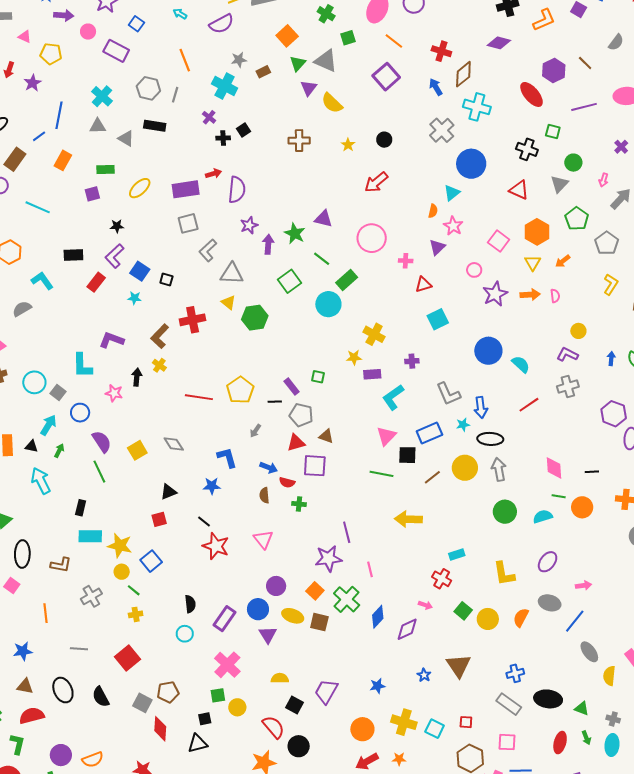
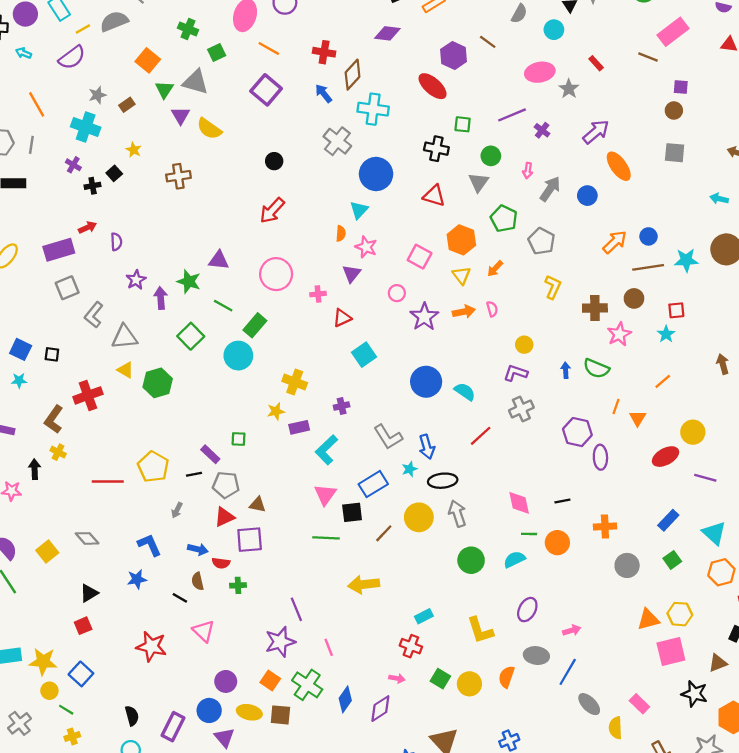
purple line: (584, 107) -> (512, 115), moved
yellow star: (348, 145) -> (134, 150), moved
purple semicircle: (237, 190) -> (116, 242), size x0.6
black line: (204, 522) -> (180, 598), moved

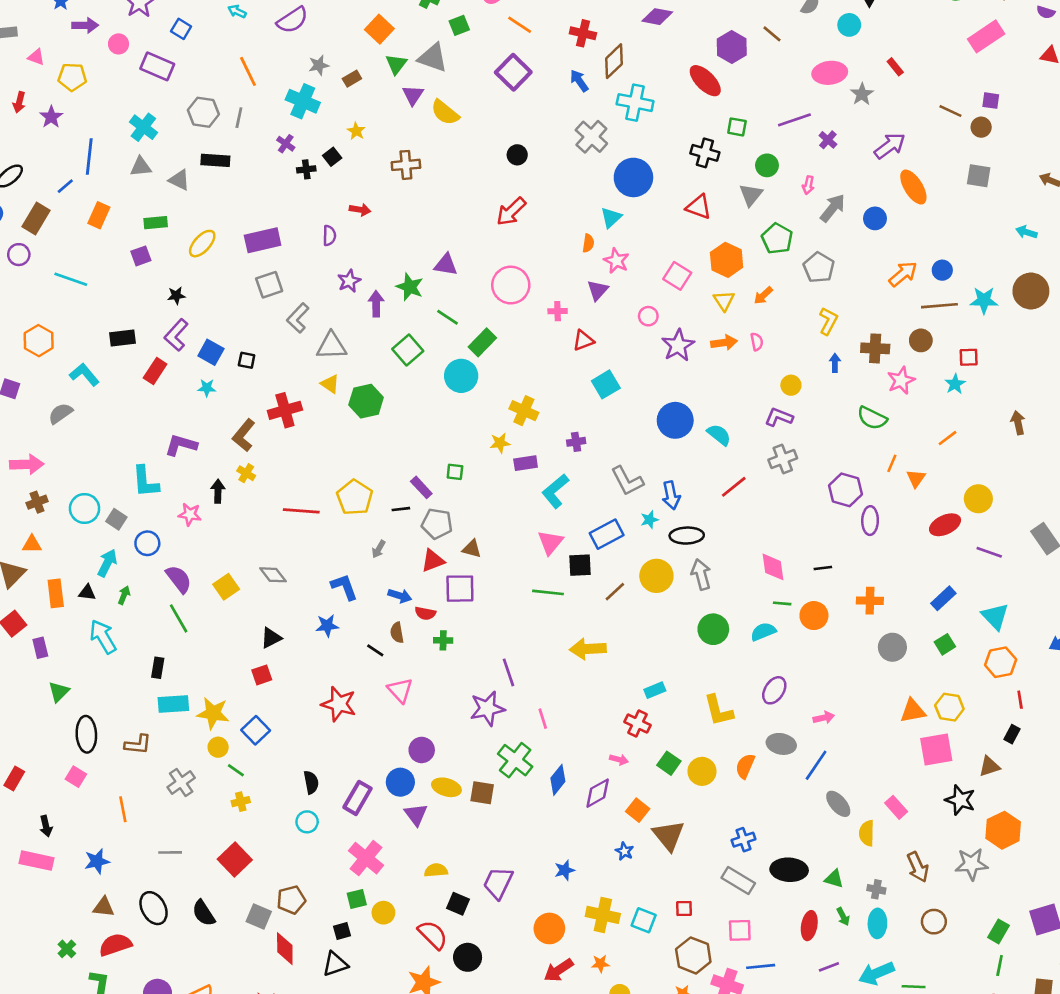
brown line: (648, 57) -> (950, 111), moved
red arrow: (87, 227) -> (360, 210), moved, turned 30
blue arrow: (566, 370) -> (835, 363), moved
orange square: (270, 680) -> (638, 810), moved

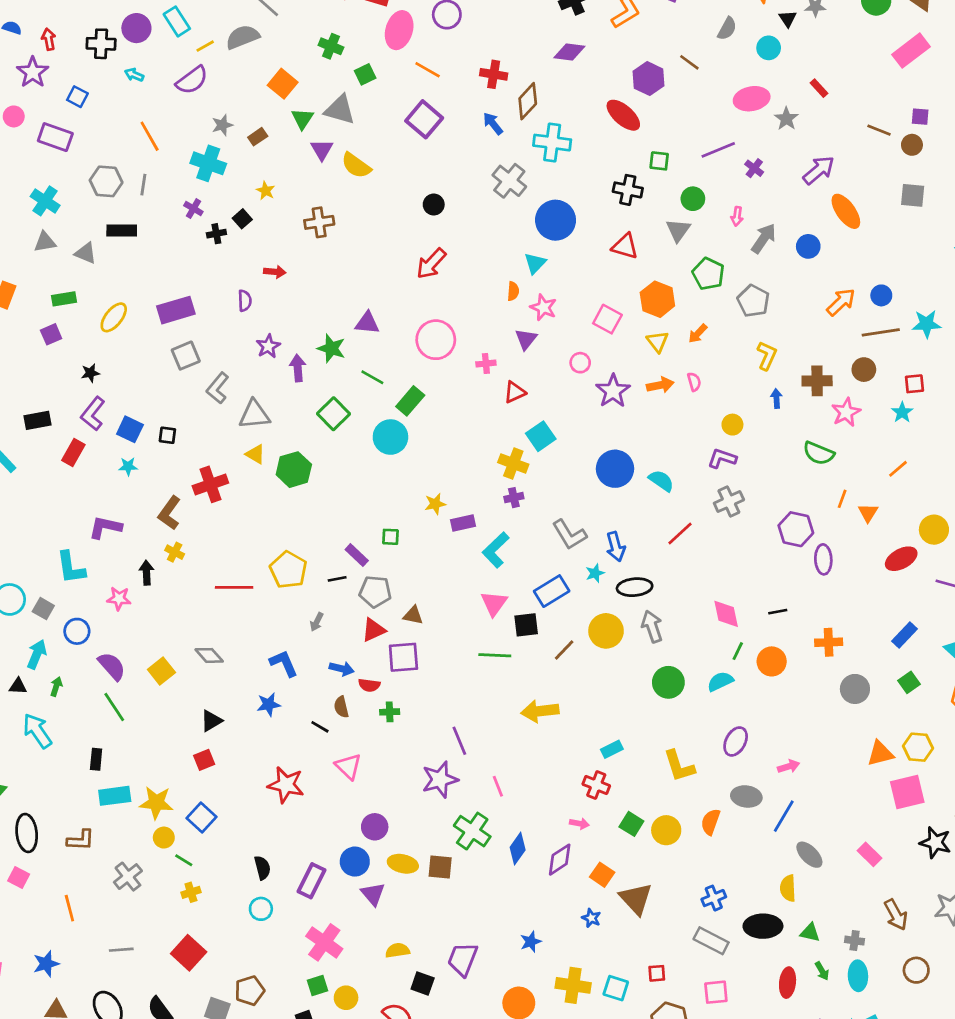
yellow cross: (524, 411) -> (513, 463), moved
green line: (782, 603) -> (738, 651), turned -66
yellow semicircle: (867, 833) -> (788, 888), moved

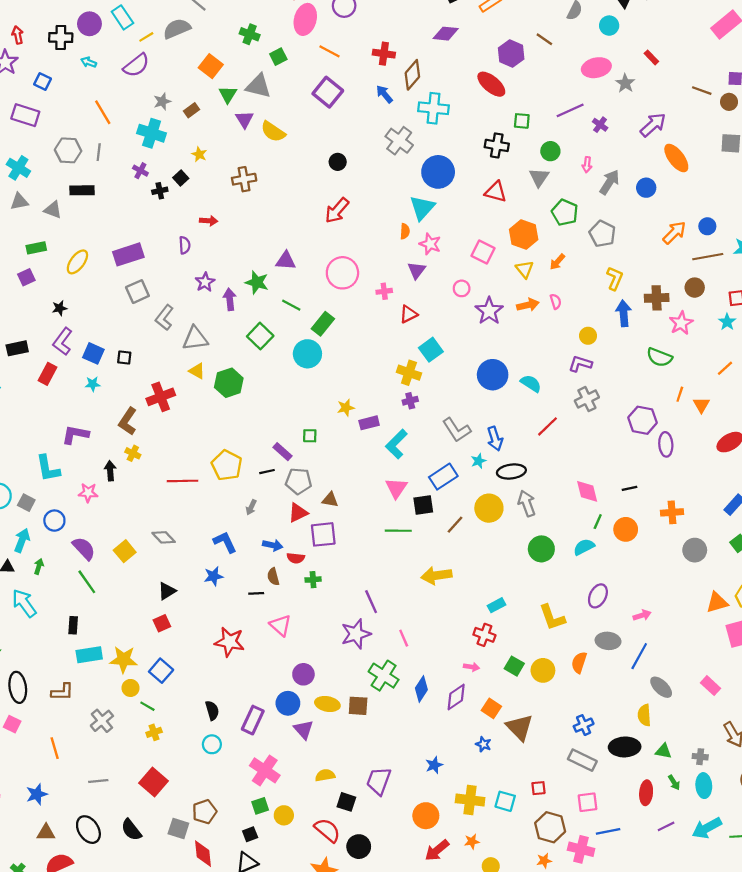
cyan triangle: (535, 263) -> (422, 208), size x1.4
blue arrow: (776, 398) -> (624, 313), size x1.6
black line: (320, 727) -> (256, 593), turned -32

